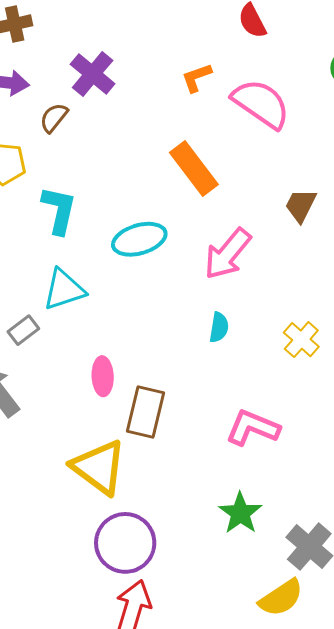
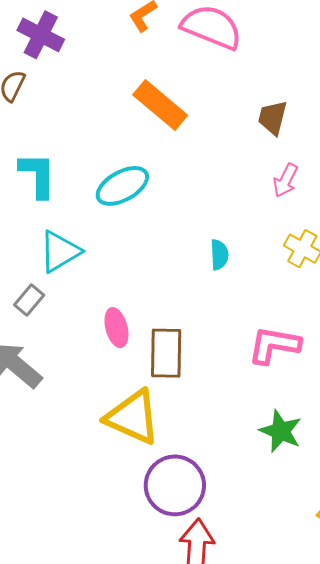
pink arrow: (228, 254) -> (286, 180), moved, size x0.6

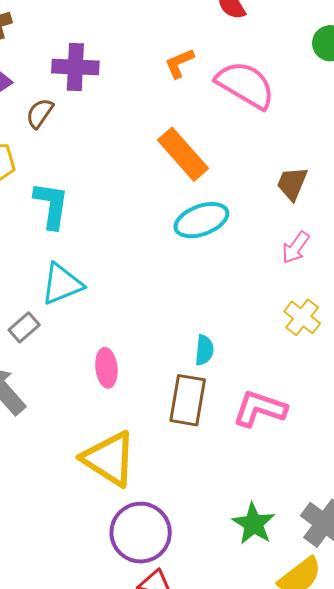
purple cross: (41, 35) -> (75, 67), turned -33
cyan ellipse: (122, 186) -> (201, 220), moved
cyan semicircle: (219, 255) -> (204, 350), moved
brown rectangle: (166, 353) -> (188, 400), moved
green star: (281, 431) -> (254, 524), moved

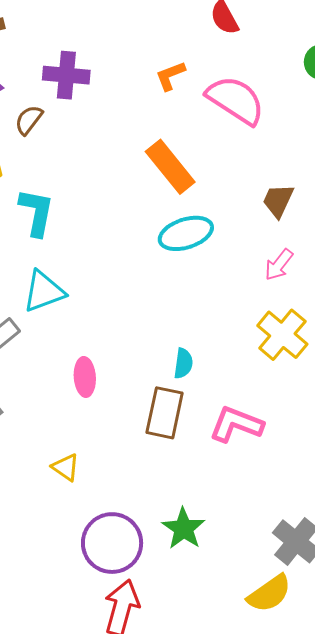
yellow cross: (302, 317) -> (282, 335), size x1.4
yellow triangle: (109, 459) -> (66, 467), moved, size x0.5
green star: (254, 524) -> (184, 529), moved

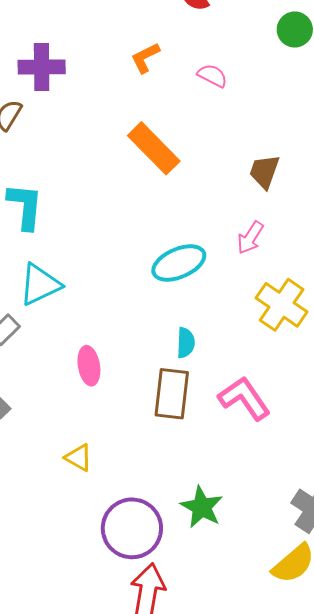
pink semicircle: (236, 100) -> (212, 76), size x0.5
cyan ellipse: (186, 233) -> (179, 263), moved
pink arrow: (279, 265) -> (250, 238), moved
pink L-shape: (236, 424) -> (244, 398), turned 40

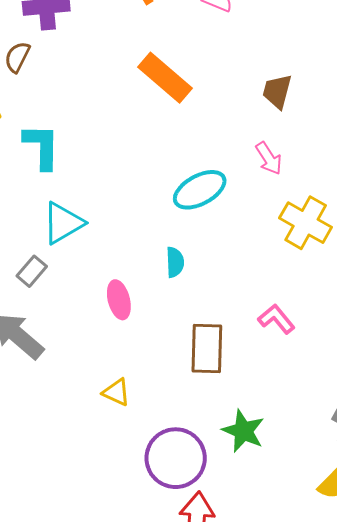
pink arrow: (250, 238) -> (269, 158), turned -60
cyan semicircle: (186, 343) -> (175, 262), moved
brown rectangle: (172, 394) -> (207, 348), moved
pink L-shape: (244, 398) -> (276, 319), size x0.7

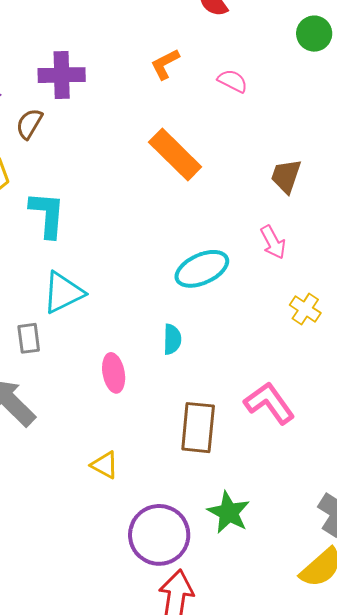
yellow cross: (306, 223) -> (305, 309), size x0.6
gray rectangle: (32, 271) -> (29, 338), turned -52
pink L-shape: (276, 319) -> (269, 403), size x1.4

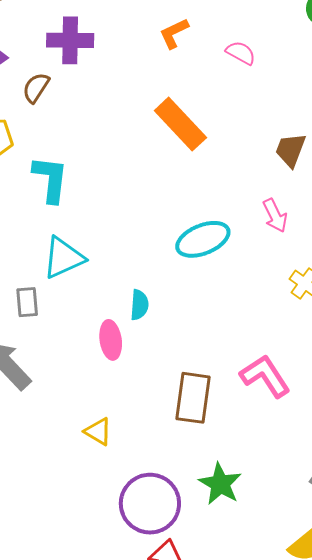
cyan semicircle: (172, 339) -> (139, 305), moved

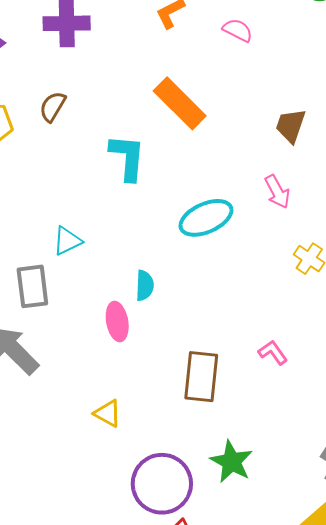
brown semicircle: (36, 88) -> (53, 107), moved
cyan L-shape: (50, 179) -> (127, 157), moved
cyan triangle: (63, 258) -> (67, 241), size x0.7
gray rectangle: (27, 302) -> (32, 286), size x1.4
pink L-shape: (265, 376) -> (273, 352), size x0.6

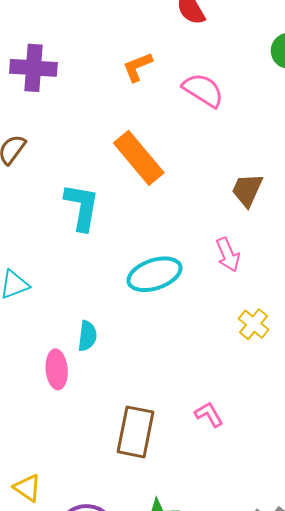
pink semicircle: (238, 30) -> (203, 90), size x1.4
yellow triangle: (108, 413) -> (27, 488), moved

